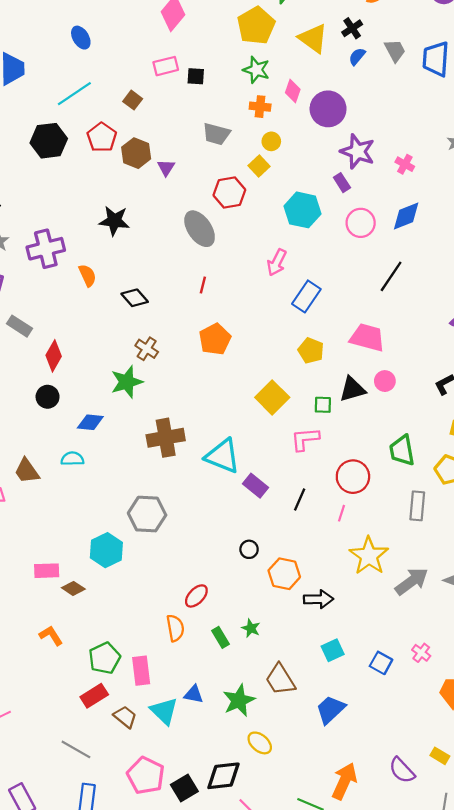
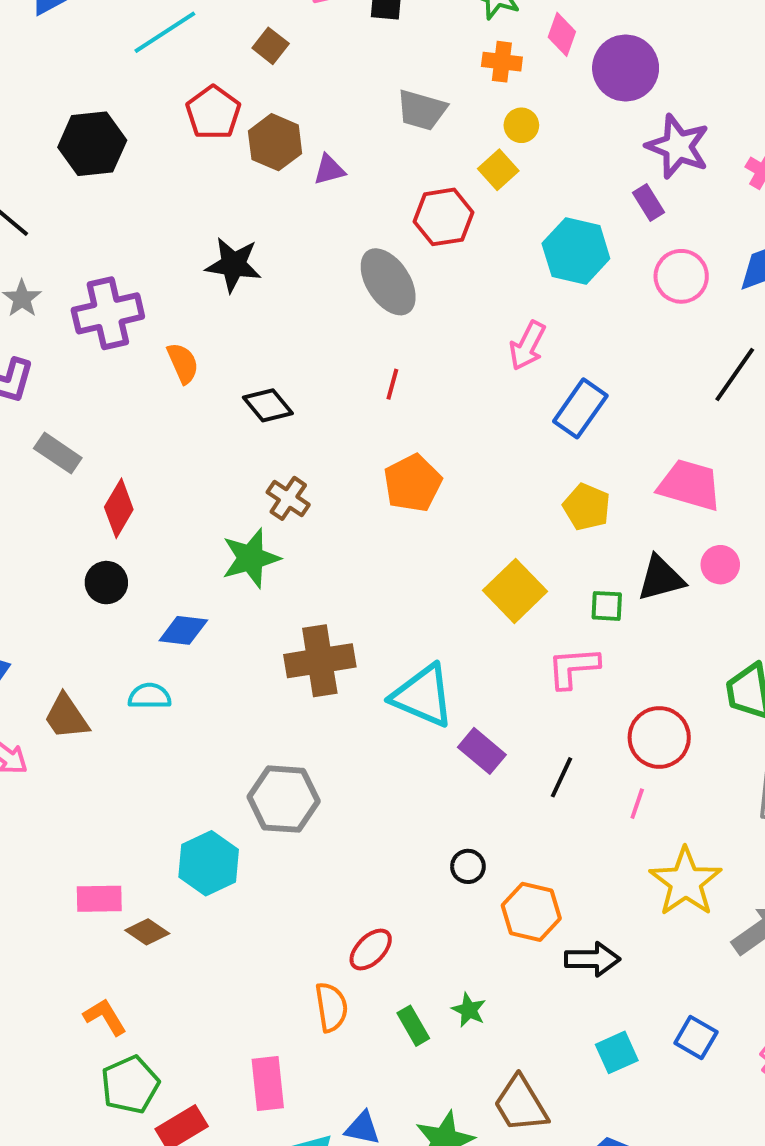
black hexagon: (49, 141) -> (92, 144), moved
purple triangle: (166, 168) -> (329, 170), turned 42
green pentagon: (105, 658) -> (130, 1085), moved
blue square: (381, 663) -> (696, 1038), moved

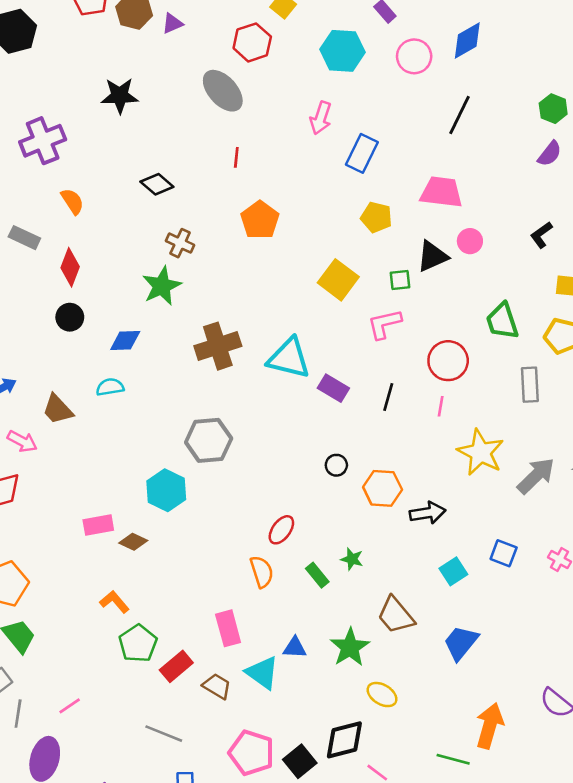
orange semicircle: (183, 363) -> (72, 201), moved

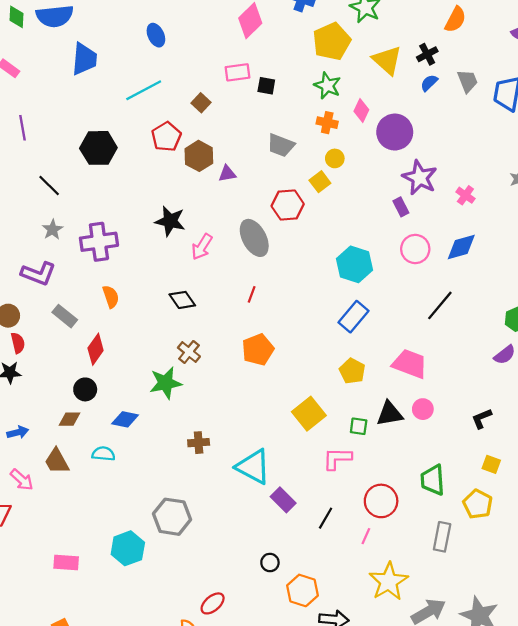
cyan hexagon: (343, 51) -> (354, 264), moved
pink arrow: (321, 118) -> (202, 247), moved
brown cross: (218, 346) -> (199, 443), size x0.6
brown diamond: (133, 542) -> (70, 419), moved, turned -40

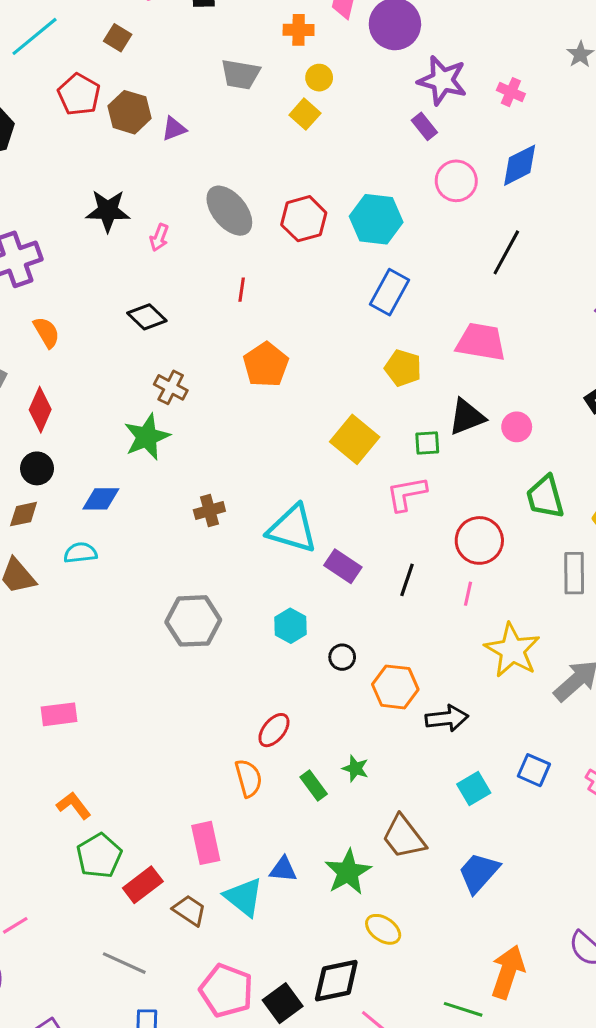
red hexagon: (288, 205) -> (304, 219), moved
pink arrow: (202, 247) -> (159, 238), size x0.7
pink circle: (423, 409) -> (517, 427), moved
cyan hexagon: (128, 548) -> (291, 626), moved, size x0.7

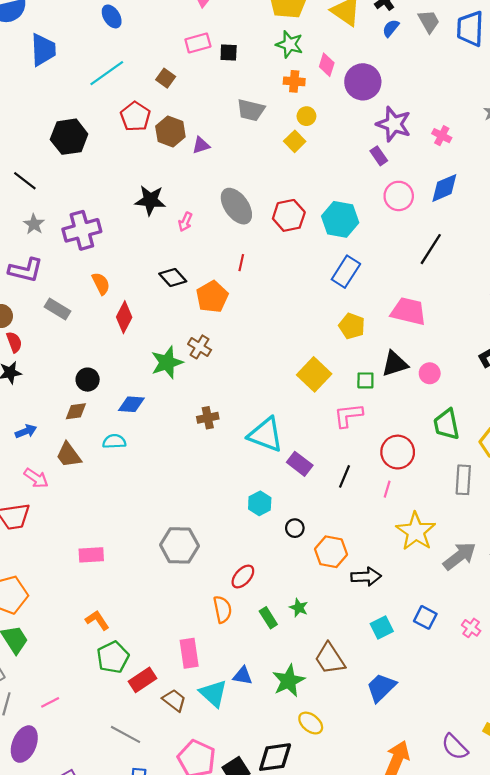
orange pentagon: (266, 365) -> (212, 297), moved
brown cross: (171, 387) -> (200, 347), moved
red diamond: (40, 410) -> (124, 317), moved
gray hexagon: (193, 621) -> (179, 545), moved

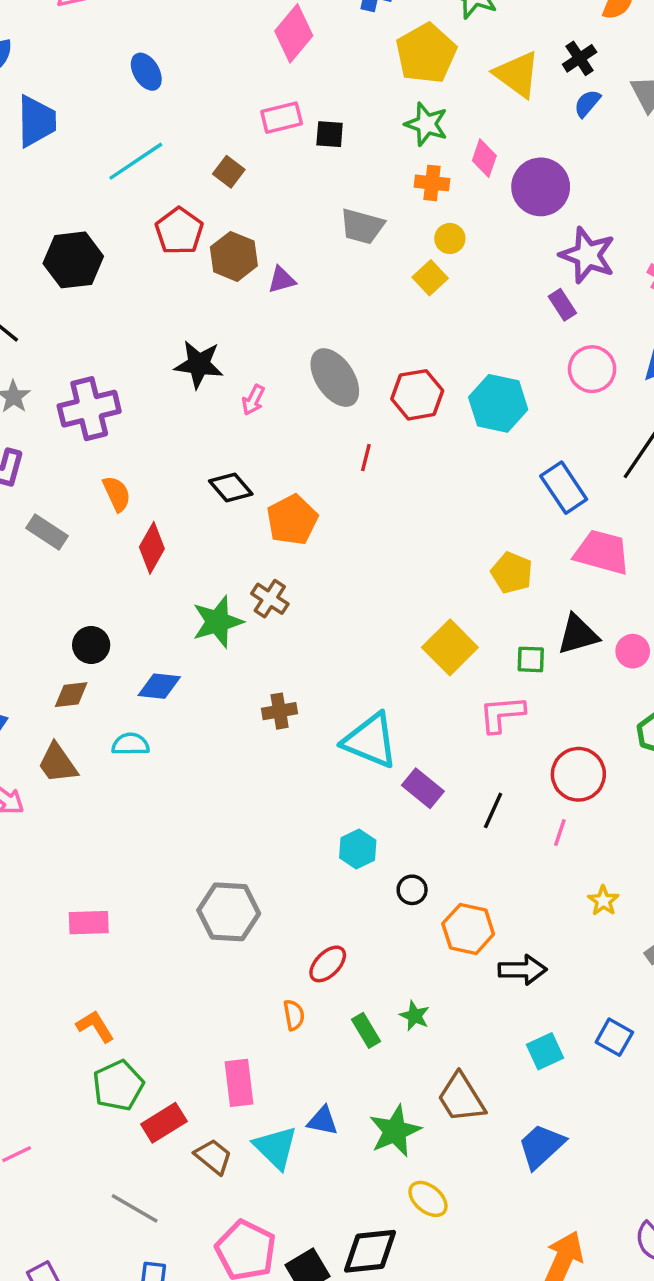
red line: (241, 263) -> (366, 458), moved
blue rectangle: (346, 272) -> (564, 488), moved, turned -68
yellow star: (416, 531) -> (603, 901), size x0.5
orange semicircle: (223, 609) -> (294, 1015), size x0.7

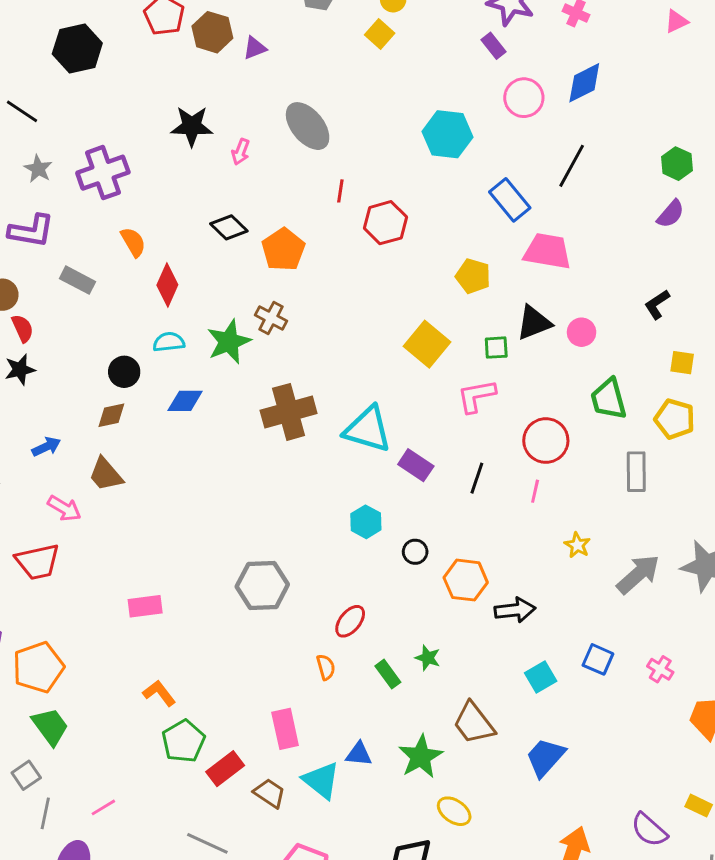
red hexagon: (417, 395) -> (385, 223), moved
brown cross: (280, 711) -> (289, 412), size x1.8
cyan semicircle: (130, 744) -> (169, 342), moved

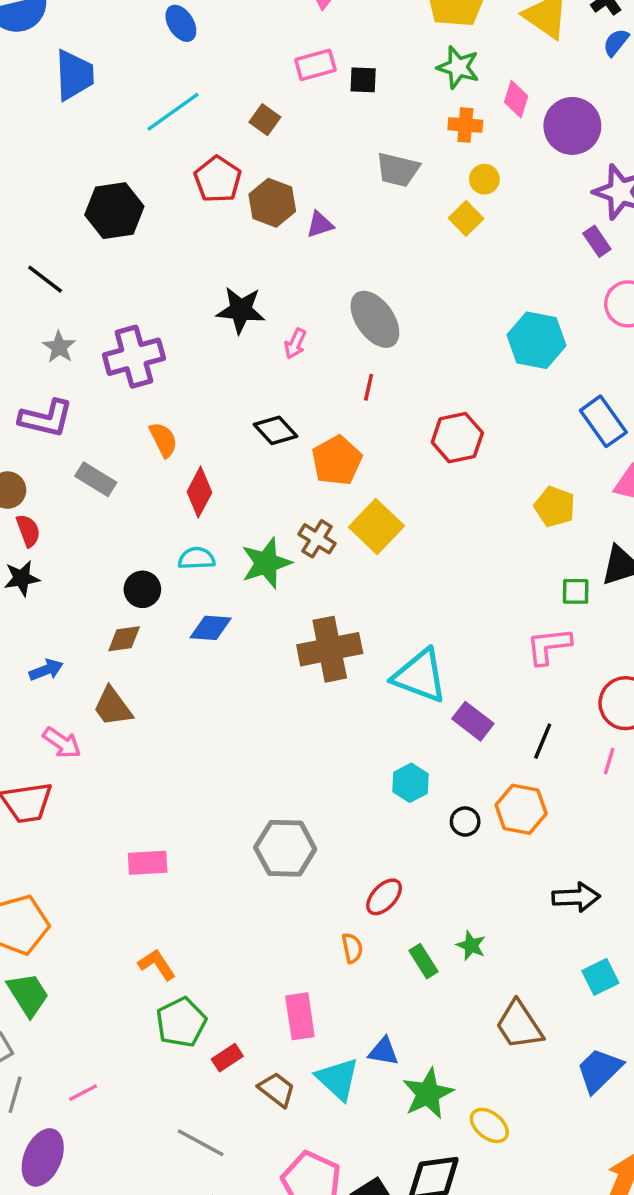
red line: (340, 191) -> (369, 387), moved
yellow square: (427, 344) -> (376, 527), moved
orange hexagon: (466, 580) -> (521, 809), moved
green star: (421, 757) -> (428, 1094), moved
red rectangle: (225, 769) -> (227, 1058), size x0.7

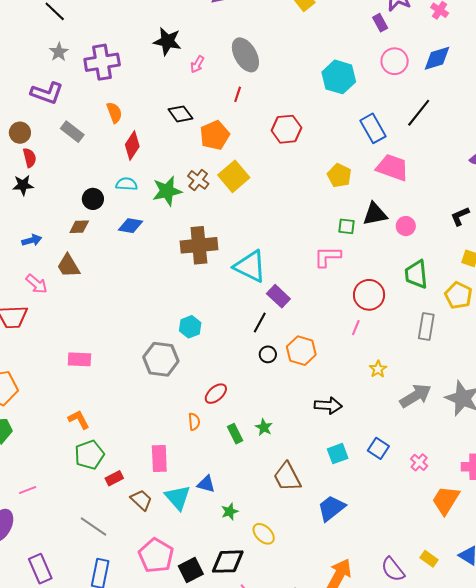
black line: (543, 741) -> (260, 322), moved
cyan hexagon: (410, 783) -> (190, 327), moved
green star: (428, 1094) -> (230, 511), size x0.6

